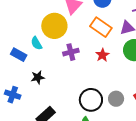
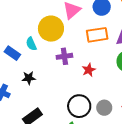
orange rectangle: (101, 27) -> (97, 35), turned -50
red star: (102, 55) -> (89, 70), moved

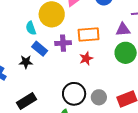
orange rectangle: (97, 35) -> (89, 35), moved
blue rectangle: (12, 53) -> (40, 49), moved

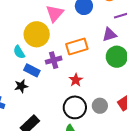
red star: (86, 58) -> (76, 80), moved

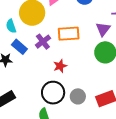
purple triangle: (109, 35) -> (103, 29), turned -49
purple cross: (54, 60) -> (43, 42), turned -35

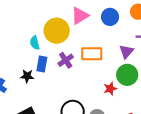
blue rectangle: (19, 47) -> (42, 64), turned 56
red star: (60, 66) -> (110, 89), moved

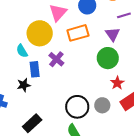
orange rectangle: (92, 54) -> (78, 33), moved
green circle: (127, 75) -> (108, 58), moved
red star: (110, 89) -> (117, 83), moved

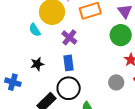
blue rectangle: (35, 69) -> (68, 63), moved
black circle: (77, 107) -> (69, 88), moved

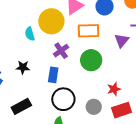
green circle: (121, 35) -> (91, 60), moved
black circle: (69, 88) -> (63, 99), moved

